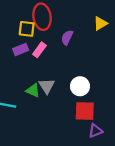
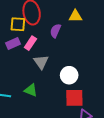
yellow triangle: (100, 23) -> (75, 16), moved, turned 32
gray triangle: (47, 86) -> (41, 62), moved
green triangle: (33, 90) -> (31, 90), moved

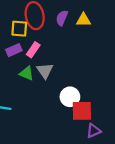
purple semicircle: (55, 31) -> (62, 18), moved
white circle: (69, 75) -> (70, 97), moved
green triangle: (31, 90) -> (27, 73), moved

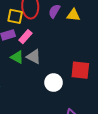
gray triangle: (45, 71) -> (34, 57), turned -35
red square: (82, 111) -> (80, 70), moved

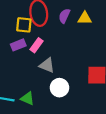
green triangle: (17, 57) -> (28, 98), moved
white circle: (54, 83) -> (59, 88), moved

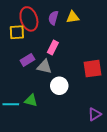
purple rectangle: (18, 45) -> (27, 60), moved
pink rectangle: (37, 45) -> (53, 47), moved

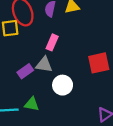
purple rectangle: (27, 60) -> (25, 71), moved

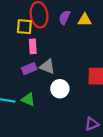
pink rectangle: (52, 42) -> (33, 46), moved, turned -40

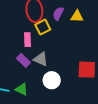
yellow square: (24, 27) -> (43, 27), moved, turned -35
purple rectangle: (29, 69) -> (23, 60), turned 64

